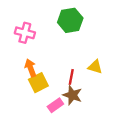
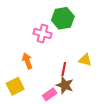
pink cross: (25, 33) -> (43, 33), moved
yellow square: (38, 83) -> (15, 86), moved

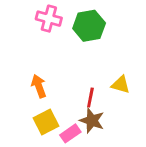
pink cross: (43, 33) -> (49, 19), moved
yellow square: (15, 86) -> (46, 122), moved

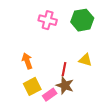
pink cross: (49, 19) -> (48, 20), moved
green hexagon: (89, 26) -> (82, 20), moved

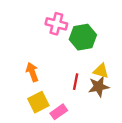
green hexagon: (82, 20) -> (83, 37), moved
brown star: (65, 85) -> (99, 87), moved, turned -30

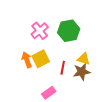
pink cross: (56, 24) -> (40, 31), moved, turned 36
yellow square: (38, 102) -> (41, 59), moved

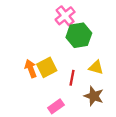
pink cross: (40, 31) -> (65, 16), moved
brown star: (82, 72) -> (94, 96), moved, turned 30

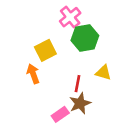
yellow square: (47, 67) -> (45, 50), moved
brown star: (94, 96) -> (80, 103), moved, turned 30

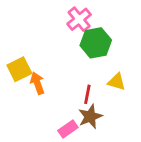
yellow square: (45, 50) -> (19, 69), moved

